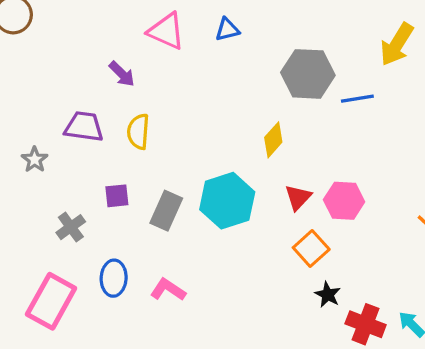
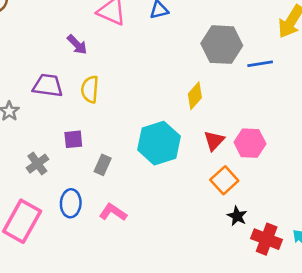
gray rectangle: (166, 211) -> (103, 165), moved, size x0.7

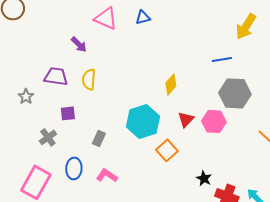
gray hexagon: (222, 45) -> (235, 93), moved
purple square: (73, 139) -> (68, 113), moved
orange square: (224, 180) -> (167, 150), moved

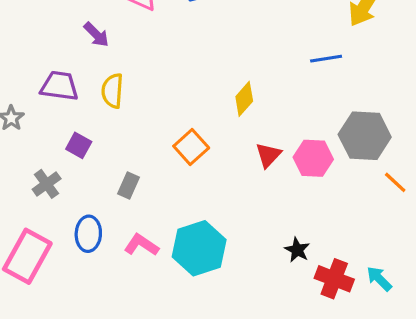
gray hexagon: (235, 93) -> (365, 136), moved
purple square: (68, 113) -> (79, 145), turned 35
cyan hexagon: (143, 121) -> (199, 248), moved
orange square: (167, 150) -> (191, 147), moved

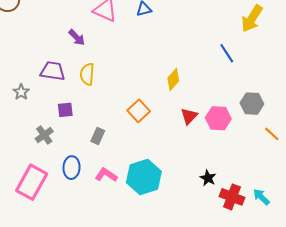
blue line: (326, 59) -> (227, 53), turned 66
gray hexagon: (365, 136) -> (252, 104), size x0.7
purple square: (79, 145) -> (65, 110), turned -35

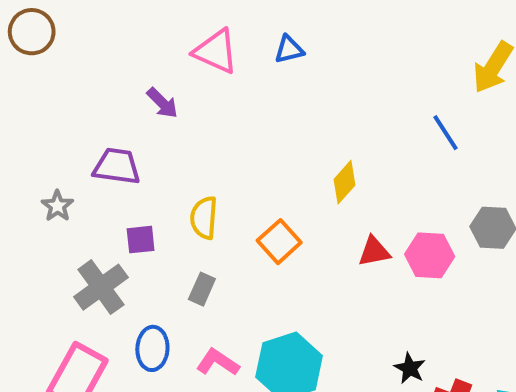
yellow semicircle: (87, 74) -> (204, 218), moved
red triangle: (189, 116) -> (374, 251), turned 36
gray cross: (44, 135) -> (101, 287), size x1.5

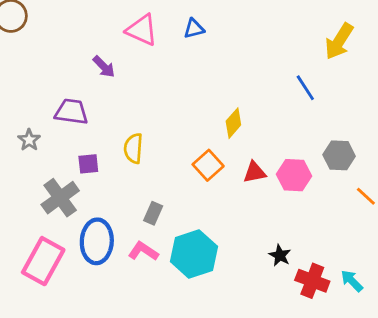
orange square: (279, 242) -> (208, 165), moved
gray rectangle: (202, 289) -> (153, 213), moved
blue ellipse: (152, 348) -> (97, 241), size x1.4

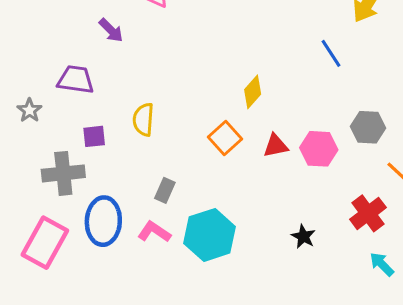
gray cross: (60, 198) -> (63, 173), turned 30
red cross: (312, 281) -> (368, 213), moved, turned 32

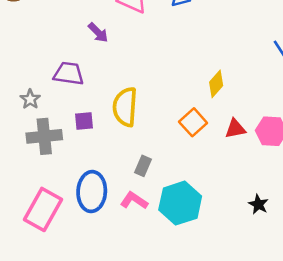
yellow semicircle: (143, 120) -> (125, 107), size x1.4
gray cross: (63, 173) -> (44, 136), moved

